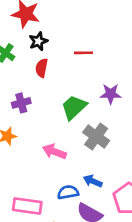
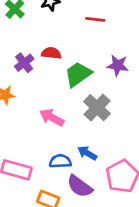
red semicircle: (42, 68) -> (51, 53), moved, turned 78
purple cross: (21, 103) -> (24, 63), turned -30

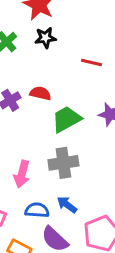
gray cross: (97, 108) -> (63, 163), moved, turned 32
pink arrow: (52, 117) -> (22, 174), moved, turned -110

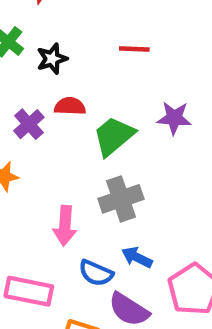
black star: (45, 38) -> (52, 59), moved
blue semicircle: (37, 210) -> (96, 273), turned -150

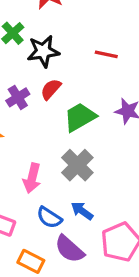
black star: (52, 59) -> (43, 51), size x1.4
red semicircle: (70, 106) -> (51, 89), turned -60
gray cross: (121, 199) -> (77, 165), turned -36

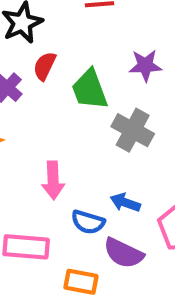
green trapezoid: (80, 117) -> (90, 90), turned -64
gray cross: (77, 165) -> (133, 130), moved

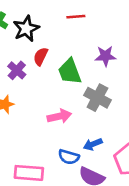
pink arrow: (53, 180) -> (59, 116), moved, turned -100
blue arrow: (125, 203) -> (93, 144), turned -42

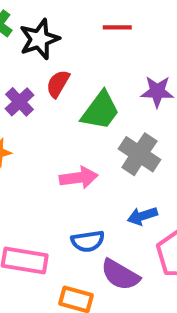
green trapezoid: (70, 72) -> (100, 111), turned -128
blue arrow: (93, 144) -> (142, 216), moved
blue semicircle: (69, 157) -> (88, 241), turned -30

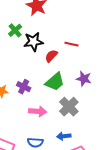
red semicircle: (58, 84) -> (51, 56), moved
purple cross: (20, 102) -> (24, 87), moved, turned -32

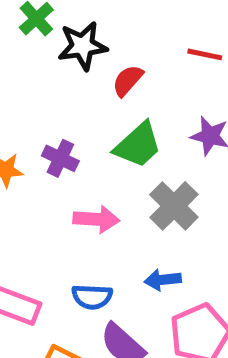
red line: (72, 44) -> (205, 54), moved

